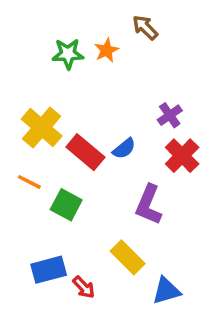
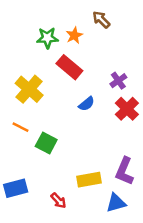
red rectangle: (85, 152) -> (69, 67), moved
purple L-shape: (149, 205) -> (124, 171), moved
yellow rectangle: (128, 257) -> (89, 180), turned -55
blue rectangle: (49, 270) -> (16, 188), moved

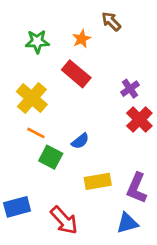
green star: (47, 38) -> (37, 42), moved
blue semicircle: (87, 104) -> (80, 141), moved
orange line: (21, 127) -> (36, 133), moved
yellow rectangle: (89, 180) -> (98, 181), moved
red arrow: (58, 200) -> (64, 220), size x1.6

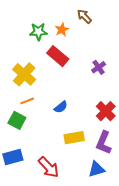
green star: (37, 42) -> (38, 32), moved
red cross: (139, 120) -> (106, 111), moved
orange line: (36, 133) -> (27, 101), turned -48
green square: (51, 157) -> (17, 120), moved

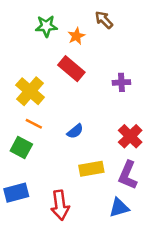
green star: (38, 32) -> (46, 26), moved
purple cross: (99, 67) -> (121, 82), turned 32
orange line: (27, 101) -> (34, 124), turned 48
red arrow: (49, 167) -> (60, 205), turned 35

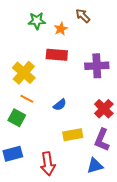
red rectangle: (71, 69) -> (57, 55), turned -35
purple cross: (121, 82) -> (97, 66), size x1.6

